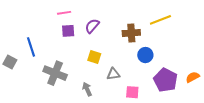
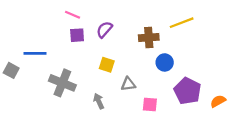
pink line: (64, 13) -> (73, 15), turned 32
blue line: (31, 47) -> (35, 53), turned -72
orange semicircle: (193, 77) -> (218, 101), moved

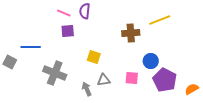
purple semicircle: (104, 30) -> (85, 11), moved, turned -35
blue circle: (165, 62) -> (151, 61), moved
gray triangle: (128, 84) -> (104, 80), moved
pink square: (150, 105) -> (132, 78), moved

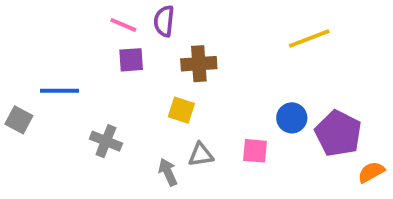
brown cross: (131, 33) -> (199, 64), moved
gray cross: (55, 73) -> (106, 141), size x0.7
purple pentagon: (165, 80) -> (338, 133), moved

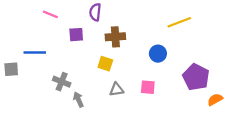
pink line: (123, 25) -> (50, 14), moved
blue circle: (292, 118) -> (158, 54), moved
gray square: (19, 120) -> (11, 69), turned -32
gray arrow: (168, 172) -> (78, 100), moved

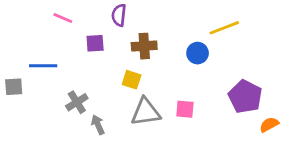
blue circle: (158, 54) -> (198, 53), moved
gray cross: (62, 82) -> (77, 102), turned 36
gray triangle: (116, 89) -> (146, 112), size x1.6

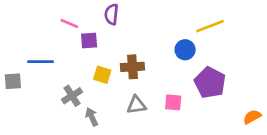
pink line: (63, 18) -> (69, 23), moved
brown cross: (144, 46) -> (132, 67), moved
yellow square: (132, 80) -> (102, 75), moved
purple pentagon: (245, 97) -> (210, 83), moved
gray triangle: (146, 112) -> (136, 105), size x0.7

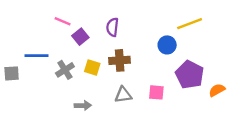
purple semicircle: (111, 14) -> (112, 27), moved
purple square: (89, 41) -> (80, 37), turned -35
gray cross: (72, 96) -> (65, 70), moved
gray arrow: (92, 117) -> (83, 106), turned 112
orange semicircle: (252, 117) -> (217, 90), moved

